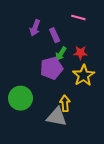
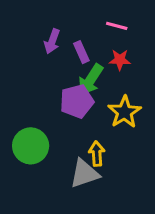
red star: (80, 53) -> (120, 60), moved
green arrow: (61, 54) -> (91, 80), size x1.5
gray triangle: (57, 117) -> (84, 174), turned -30

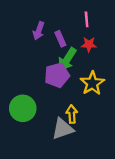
pink line: (117, 26) -> (87, 19), turned 70

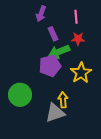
purple arrow: (39, 31) -> (41, 14), moved
green arrow: (67, 59) -> (59, 52), turned 35

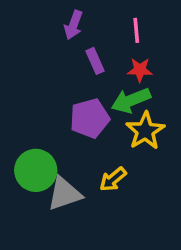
green arrow: (59, 52) -> (131, 100), moved
yellow arrow: (63, 100) -> (113, 179), turned -126
gray triangle: (55, 113) -> (64, 194), moved

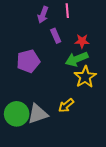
pink line: (136, 30) -> (67, 11), moved
purple pentagon: (90, 118) -> (28, 61), moved
green circle: (36, 170) -> (17, 114), moved

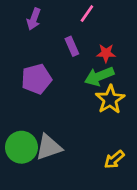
pink line: (67, 11) -> (87, 14), turned 40
purple arrow: (43, 15) -> (34, 19), moved
yellow arrow: (66, 105) -> (114, 159), moved

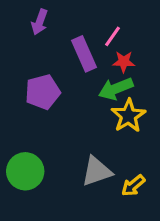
pink line: (87, 14) -> (113, 36), moved
purple rectangle: (72, 46) -> (84, 54), size x1.5
gray triangle: (49, 147) -> (97, 171), moved

